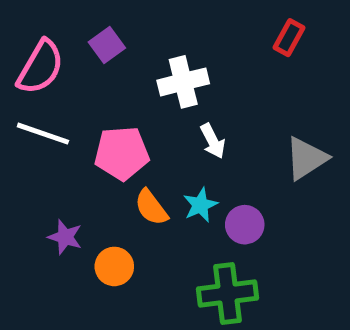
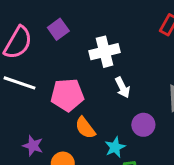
cyan star: (200, 205) -> (115, 147), moved
purple circle: (245, 225) -> (143, 125), moved

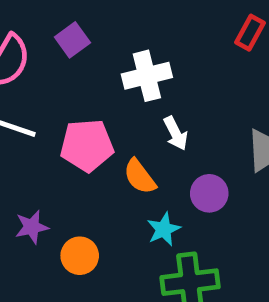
orange semicircle: (85, 128) -> (140, 177), moved
purple star: (33, 146) -> (32, 227), turned -30

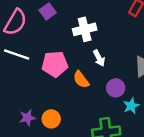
purple star: (32, 227) -> (27, 118), moved
cyan star: (164, 229) -> (131, 106), moved

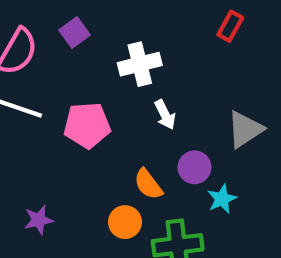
orange semicircle: (81, 80) -> (148, 184), moved
orange circle: (51, 119) -> (125, 222), moved

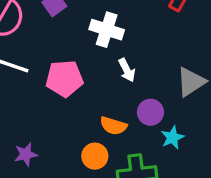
white cross: (140, 64) -> (107, 30), turned 32
orange semicircle: (148, 184) -> (113, 126), turned -36

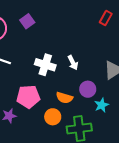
white cross: (107, 30) -> (45, 65), moved
pink pentagon: (64, 79) -> (28, 97), moved

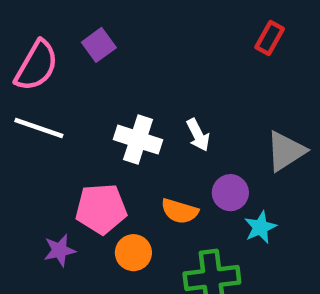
orange circle: (53, 117) -> (133, 253), moved

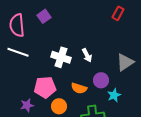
pink semicircle: (37, 66) -> (17, 25), turned 145

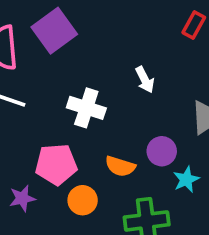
purple square: (44, 16) -> (54, 31), size x1.6
white arrow: (87, 55) -> (145, 80), moved

